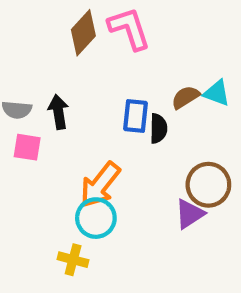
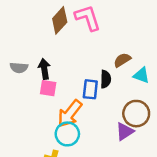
cyan triangle: (217, 93) -> (141, 75), moved
blue rectangle: (135, 116) -> (90, 89), moved
pink square: (27, 147) -> (48, 88), moved

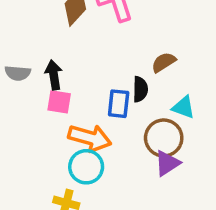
cyan triangle: (141, 75) -> (183, 107), moved
orange arrow: (70, 114) -> (90, 138), turned -112
brown circle: (136, 114) -> (164, 138), moved

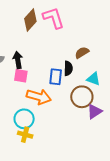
purple triangle: (167, 163) -> (95, 111), moved
cyan circle: (86, 167) -> (24, 119), moved

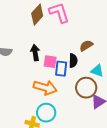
black arrow: (18, 60) -> (35, 53), moved
pink square: (21, 76) -> (50, 62), moved
cyan circle: (24, 119) -> (46, 113), moved

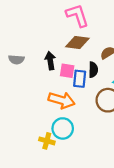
brown diamond: (37, 15) -> (77, 43), moved, turned 55

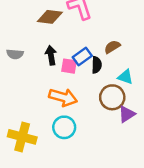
brown diamond: (77, 43) -> (50, 17), moved
blue rectangle: (80, 79) -> (82, 56), moved, turned 48
yellow cross: (47, 141) -> (22, 137), moved, size x1.6

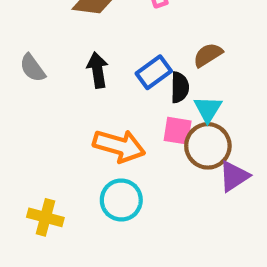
gray semicircle: (15, 54) -> (32, 68), turned 49
pink square: (69, 66) -> (178, 131), moved
cyan triangle: (125, 77) -> (208, 109), moved, turned 42
yellow cross: (22, 137) -> (45, 217), size x0.7

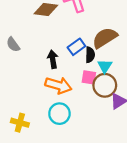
brown semicircle: (208, 55) -> (105, 38), size x1.6
black arrow: (97, 70) -> (53, 59), moved

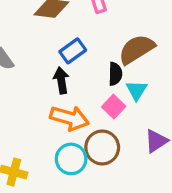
blue rectangle: (76, 47) -> (73, 51), moved
pink square: (89, 77) -> (114, 107), turned 35
brown circle: (105, 85) -> (102, 147), moved

